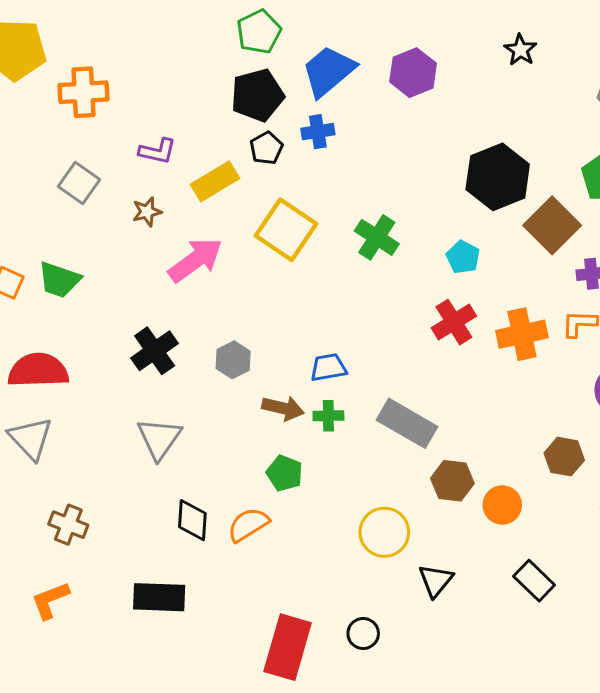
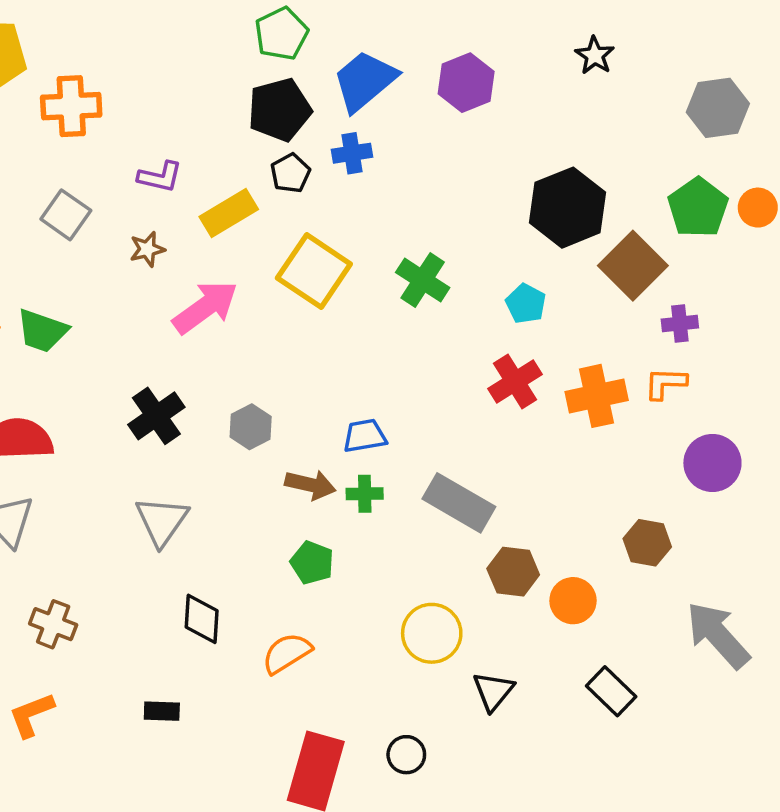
orange semicircle: (248, 525) -> (287, 653), moved
black rectangle: (159, 597) -> (162, 711), size x0.6

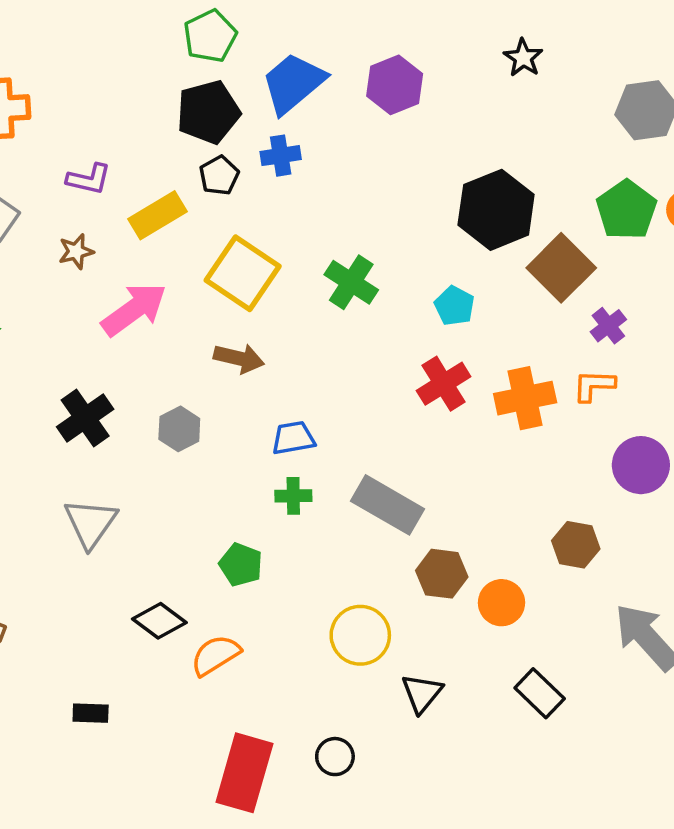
purple cross: (680, 324) -> (608, 326), turned -32
brown arrow: (310, 485) -> (239, 358), moved
black diamond: (202, 619) -> (159, 621), moved, turned -57

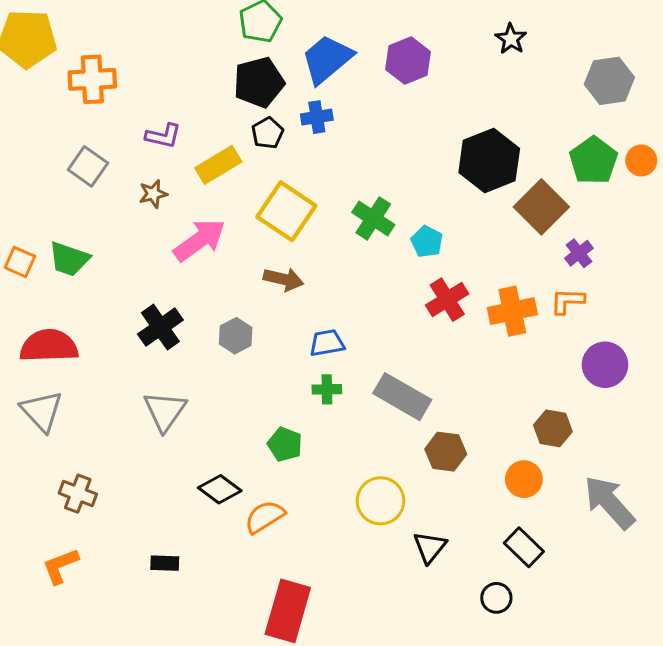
cyan pentagon: (454, 306) -> (427, 242), moved
orange circle: (502, 603) -> (524, 479), moved
black circle: (335, 757) -> (496, 598), moved

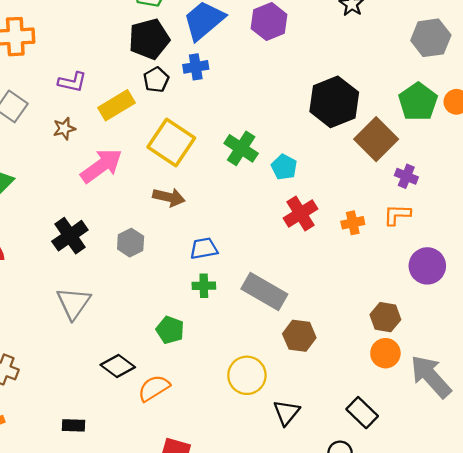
purple cross: (579, 253) -> (406, 176), turned -30
orange cross: (512, 311) -> (353, 223), size x0.6
orange circle: (524, 479) -> (385, 353), moved

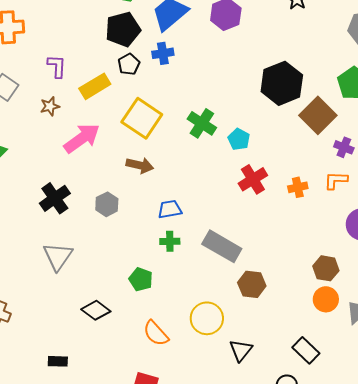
purple L-shape: (72, 82) -> (57, 66), turned -100
orange semicircle: (154, 388) -> (156, 333), moved, turned -100

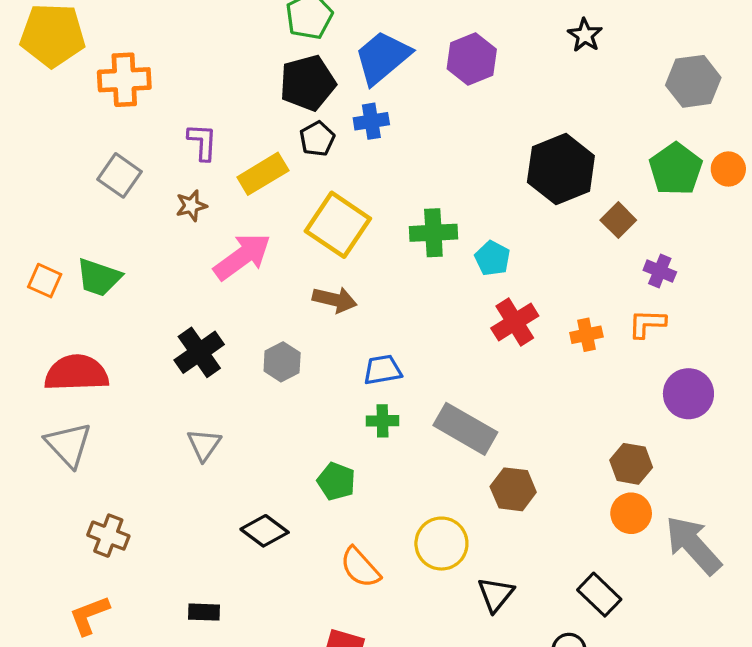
brown square: (318, 115) -> (618, 220), size x0.6
green cross: (202, 123) -> (433, 233), turned -36
gray triangle: (58, 256) -> (204, 445), size x0.7

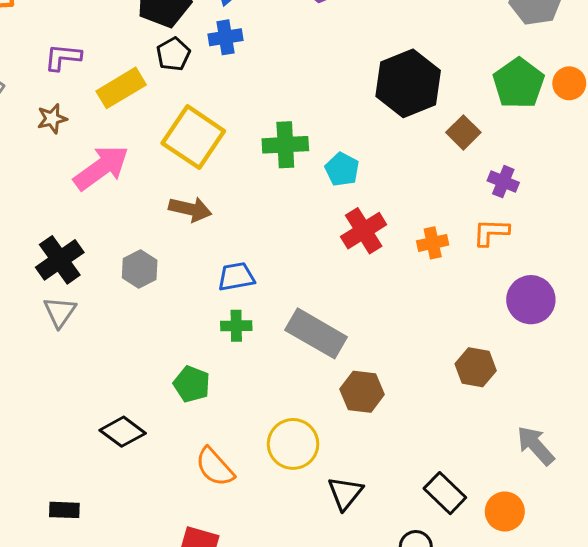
purple L-shape: (202, 142) -> (63, 57), turned -87
gray triangle: (204, 445) -> (60, 312), moved
orange circle: (631, 513) -> (505, 512), moved
gray arrow: (693, 545) -> (536, 446), size x0.7

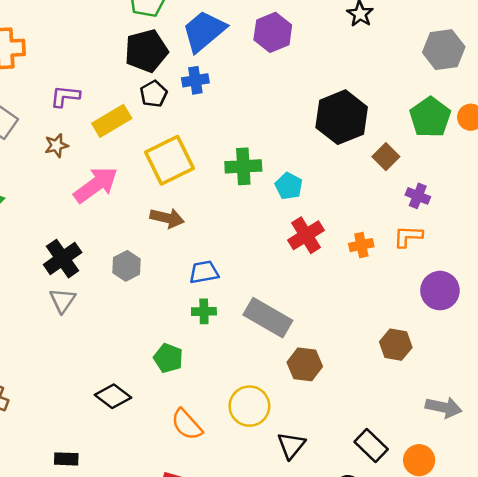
yellow square: (193, 137) -> (170, 160), turned 30
gray arrow: (536, 446) -> (444, 407), turned 144

